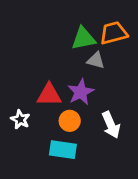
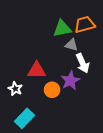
purple star: (81, 92) -> (70, 81), moved
white arrow: (111, 125) -> (83, 63), moved
cyan rectangle: (63, 150) -> (24, 118), moved, turned -54

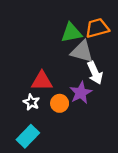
gray triangle: (71, 45) -> (82, 52), size x1.5
white star: (15, 89) -> (31, 102), moved

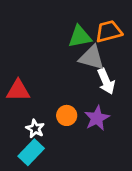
red triangle: (42, 81) -> (18, 91), moved
purple star: (81, 93) -> (97, 118), moved
white star: (31, 102) -> (35, 129), moved

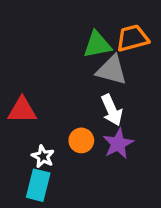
white arrow: (106, 81) -> (112, 110), moved
cyan rectangle: (31, 152) -> (38, 185), turned -30

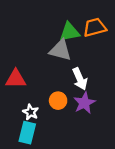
gray triangle: (112, 70) -> (60, 50), moved

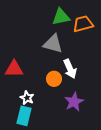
green triangle: (70, 32) -> (61, 17), moved
orange circle: (58, 101) -> (54, 79), moved
purple star: (84, 103) -> (74, 102), moved

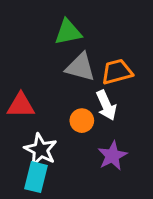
green triangle: (61, 17) -> (68, 32), moved
orange trapezoid: (83, 24) -> (117, 72), moved
white star: (27, 98) -> (41, 150), size x1.5

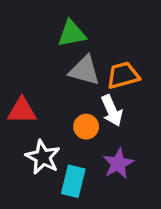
cyan rectangle: (36, 177) -> (73, 181), moved

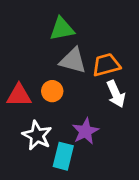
white arrow: (112, 111) -> (116, 94), moved
orange circle: (86, 127) -> (52, 91), moved
purple star: (118, 164) -> (85, 131), moved

